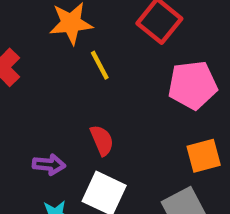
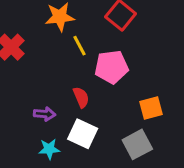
pink pentagon: (193, 85) -> (111, 67), moved

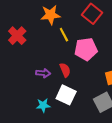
purple arrow: (45, 114) -> (43, 73), moved

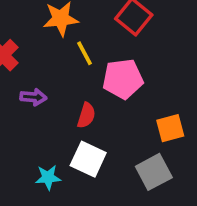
red semicircle: (65, 70) -> (86, 115), turned 40
purple arrow: (43, 73) -> (33, 97), moved

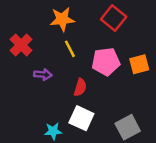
yellow line: (84, 53) -> (70, 49), moved
orange square: (170, 128) -> (139, 64), moved

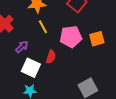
purple arrow: (43, 75) -> (22, 47), turned -48
white square: (81, 118) -> (31, 68), moved

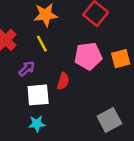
yellow line: (43, 27) -> (42, 44), moved
white square: (31, 68) -> (38, 95), turned -30

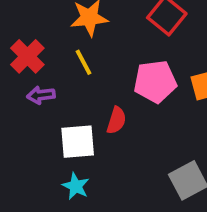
purple arrow: (27, 69) -> (41, 95), moved, turned -144
cyan star: (37, 124) -> (76, 186), turned 30

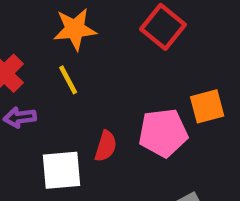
pink pentagon: (155, 82) -> (163, 133), moved

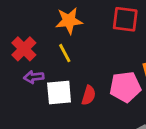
red square: (163, 27) -> (125, 19), turned -32
white square: (62, 170) -> (59, 92), moved

